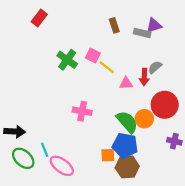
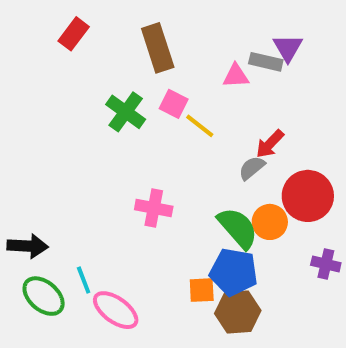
brown rectangle: (114, 25) -> (158, 48), moved, size x1.6
purple triangle: (154, 25) -> (288, 48), turned -42
gray semicircle: (155, 67) -> (252, 168), moved
red arrow: (144, 77) -> (270, 144), turned 42
pink triangle: (126, 83) -> (236, 76), moved

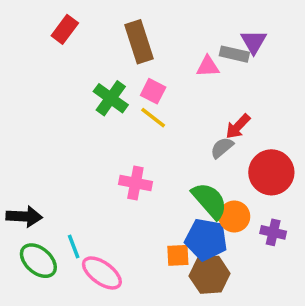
yellow line: (200, 126) -> (153, 118), moved
orange circle: (270, 222) -> (234, 216), moved
purple cross: (326, 264) -> (273, 232), moved

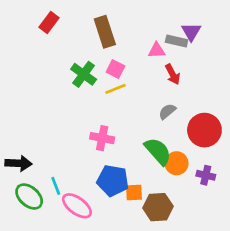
yellow line: (153, 118) -> (115, 89), turned -60
red arrow: (238, 126) -> (173, 74), moved, turned -72
blue pentagon: (206, 239) -> (113, 181), moved

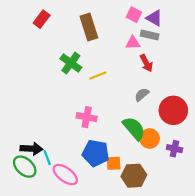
purple triangle: (191, 32) -> (154, 18), moved, turned -30
pink square: (115, 69) -> (134, 15), moved
black arrow: (18, 163) -> (31, 149), moved

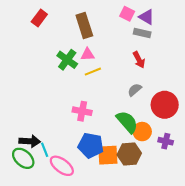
pink triangle: (133, 43) -> (88, 54), moved
orange square: (114, 163) -> (108, 155), size x1.5
brown hexagon: (134, 176) -> (129, 154), moved

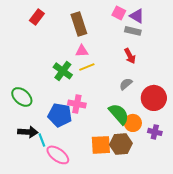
green cross: (67, 60) -> (63, 71), moved
blue pentagon: (91, 145) -> (60, 115), moved
green ellipse: (23, 158) -> (22, 97), moved

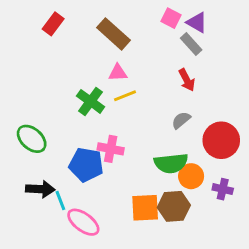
brown rectangle: (79, 24) -> (113, 34), turned -30
gray rectangle: (133, 31) -> (191, 44), turned 35
green semicircle: (119, 114) -> (171, 163), turned 125

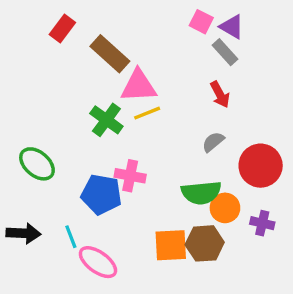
brown rectangle: (113, 34) -> (110, 54), moved
pink triangle: (118, 73) -> (139, 86), size x1.6
black arrow: (40, 189) -> (23, 233), moved

